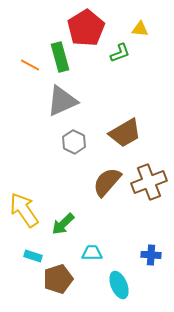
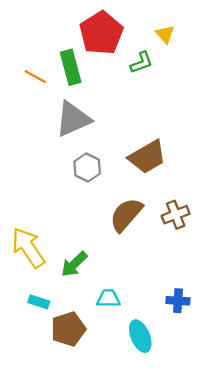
yellow triangle: (140, 29) -> (165, 34), turned 42
brown cross: (149, 182) -> (176, 215), size x0.7

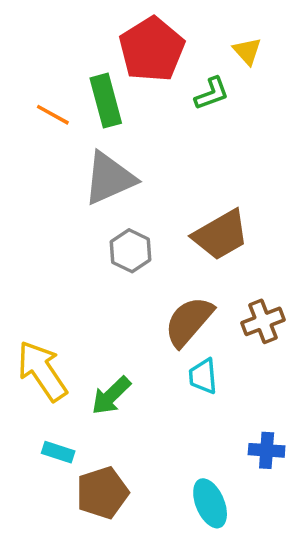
cyan trapezoid: (108, 298) -> (203, 376), moved, turned -95

